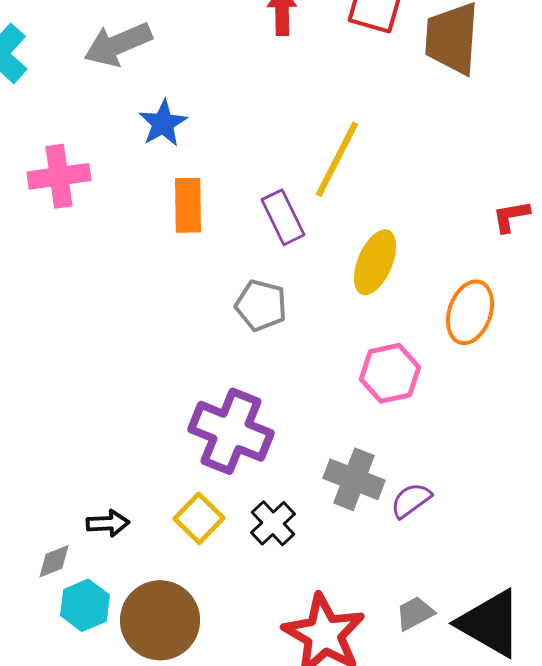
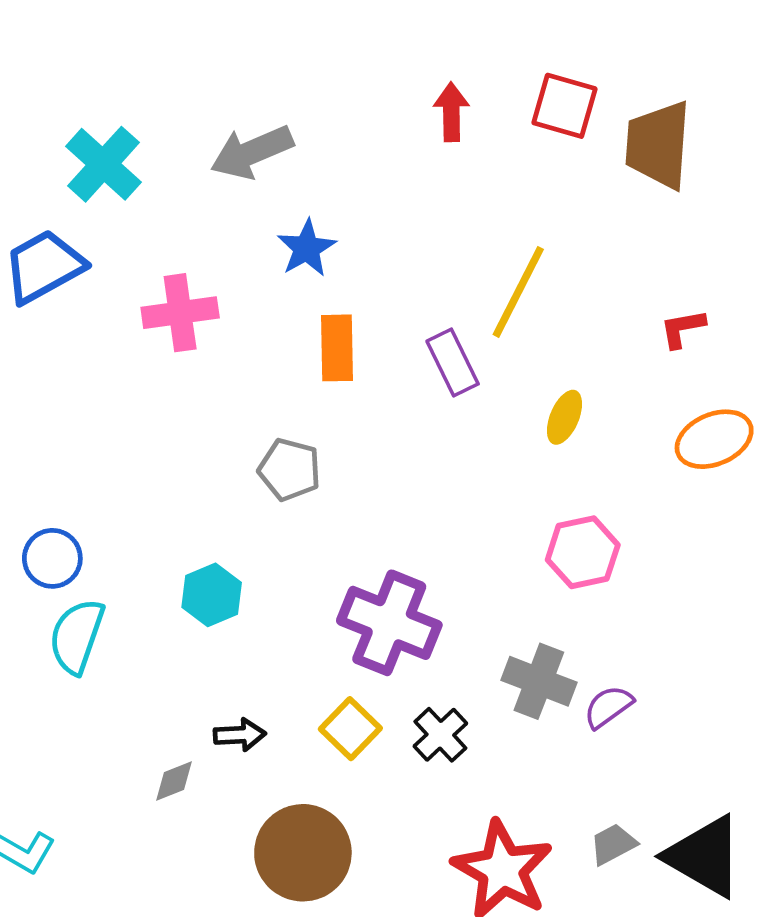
red L-shape: (511, 216) -> (682, 328), moved
yellow ellipse: (375, 262) -> (564, 417), size x0.7
gray pentagon: (261, 305) -> (290, 470), moved
orange ellipse: (470, 312) -> (714, 439), moved, turned 48
cyan hexagon: (85, 605) -> (212, 595), moved

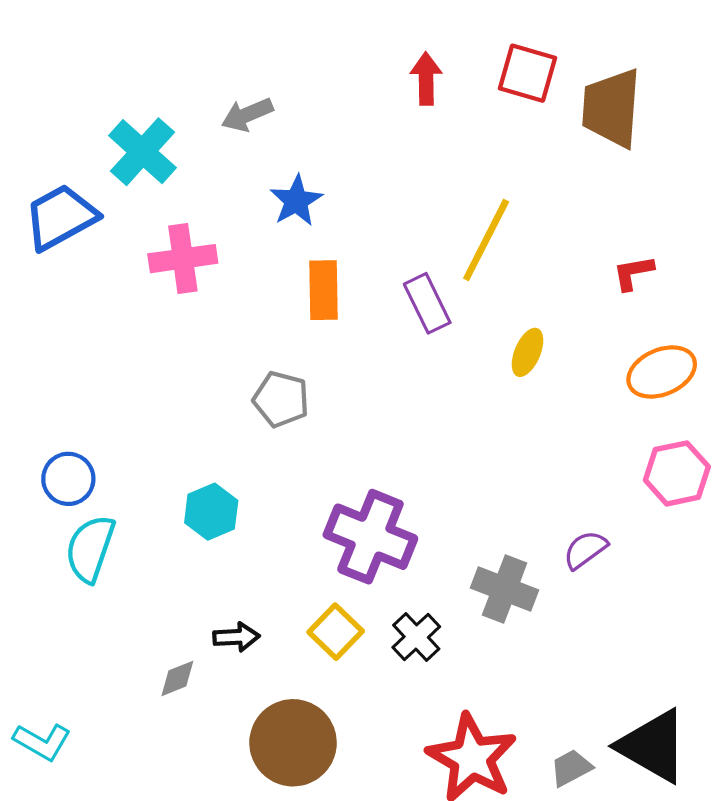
gray arrow: (252, 152) -> (247, 115), size x0.7
cyan cross: (103, 164) -> (143, 152), moved
pink hexagon: (583, 552) -> (677, 473), moved
purple semicircle: (608, 707) -> (585, 550), moved
gray trapezoid: (613, 844) -> (571, 768), moved

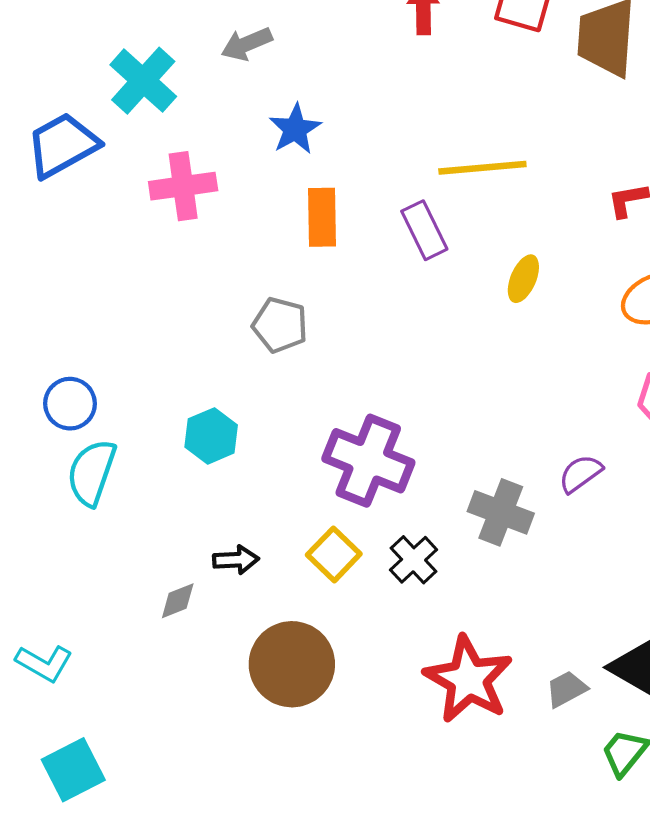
yellow line: (486, 240) -> (482, 168), turned 58

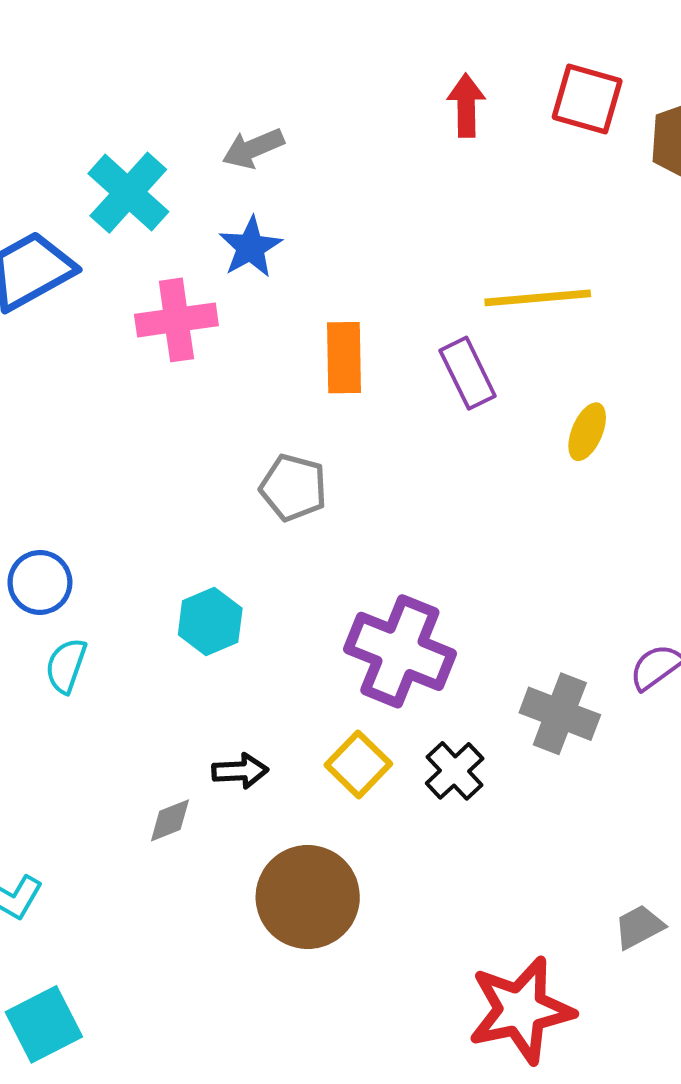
blue star: (295, 129) -> (251, 247), moved
cyan semicircle: (92, 473) -> (66, 666), size x0.7
red star: (468, 679) -> (521, 1010), moved, turned 30

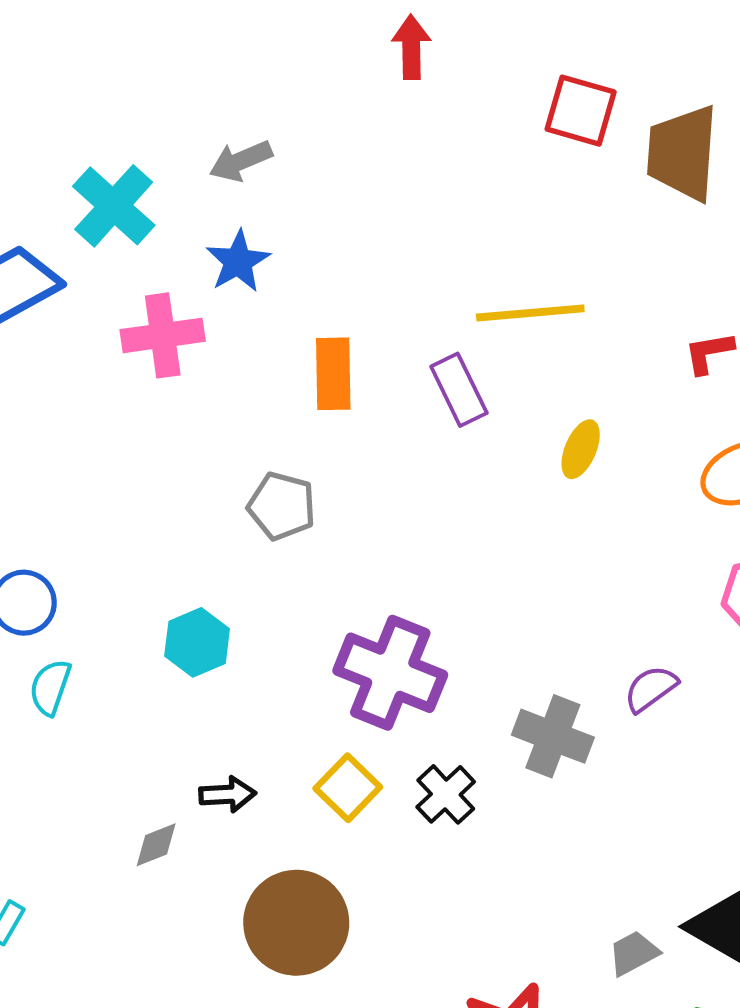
red arrow: (466, 105) -> (411, 47), moved

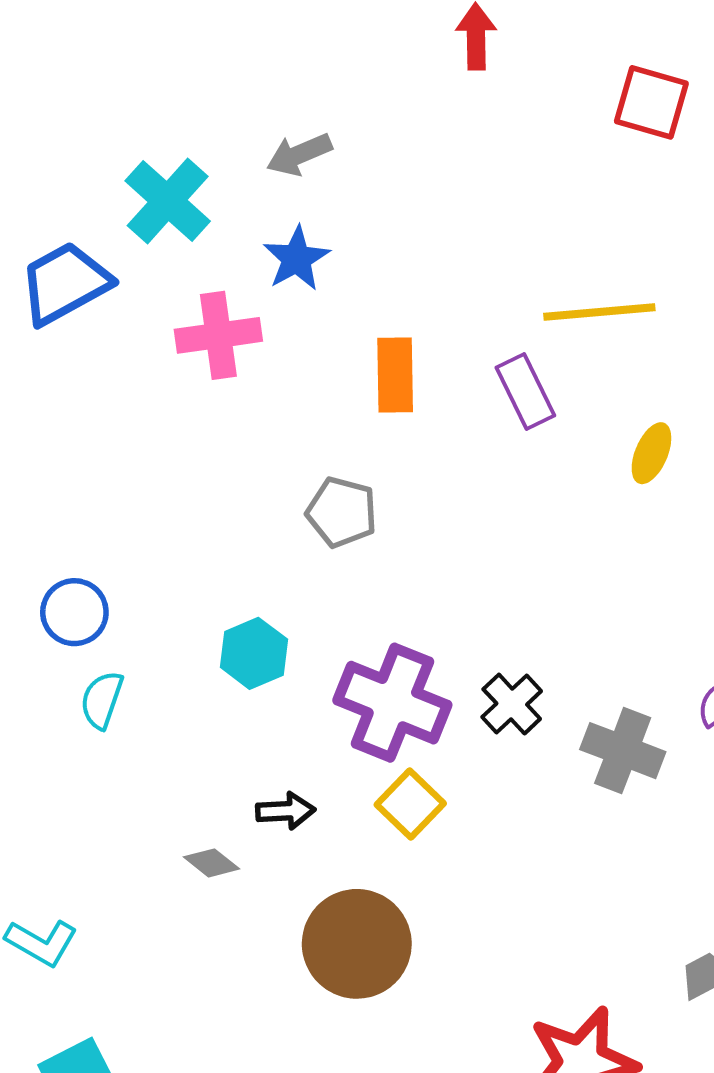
purple cross: (390, 673) -> (392, 703), moved
black cross: (446, 794) -> (512, 704), moved
gray diamond: (156, 845) -> (211, 863), turned 60

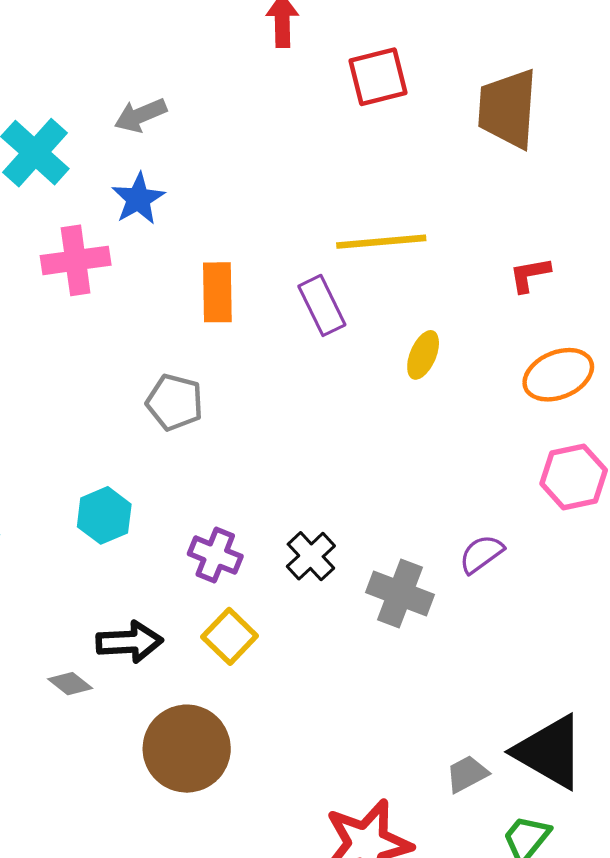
red square: (651, 102) -> (378, 77), moved, turned -30
purple cross: (392, 703) -> (215, 555), size x0.6
black arrow: (286, 811) -> (129, 642), size x1.4

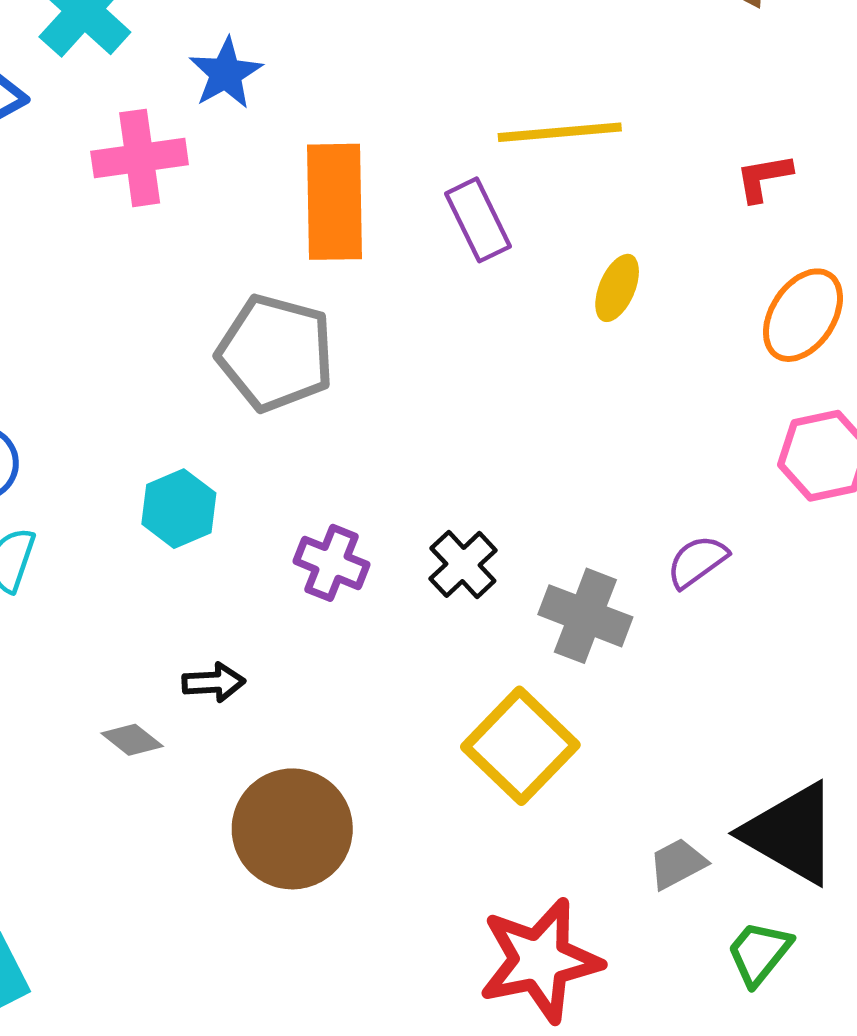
orange rectangle: (217, 292) -> (335, 202), size x1.4
orange ellipse: (558, 375) -> (803, 315), turned -34
gray pentagon: (175, 402) -> (276, 353), size x1.5
yellow square: (230, 636) -> (520, 746), moved, size x1.5
black arrow: (129, 642) -> (214, 682), size x0.7

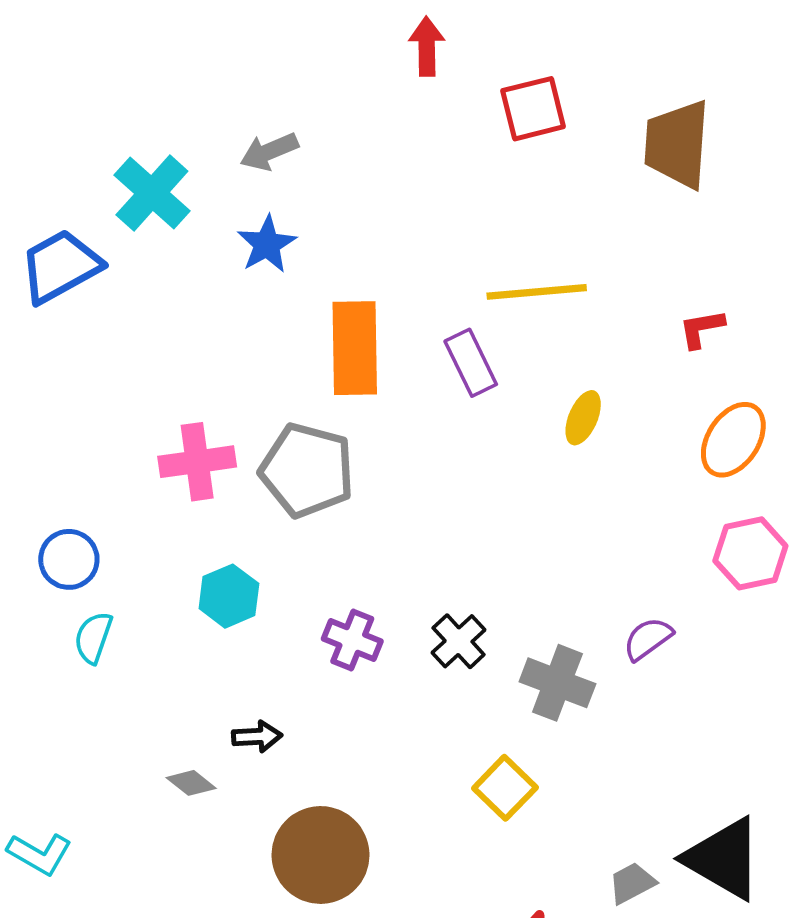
pink cross: (140, 158) -> (197, 462), moved
yellow square: (520, 746) -> (505, 788), size x0.7

